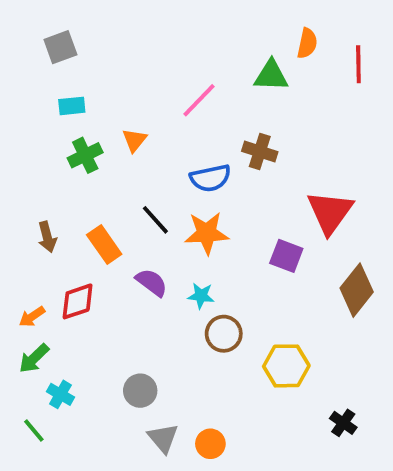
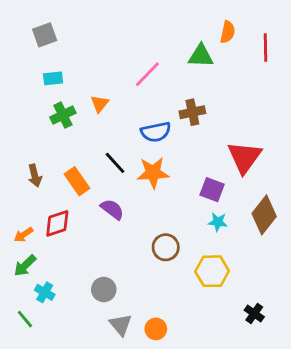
brown cross: (260, 151) -> (192, 112), turned -30
cyan star: (201, 296) -> (218, 222), moved

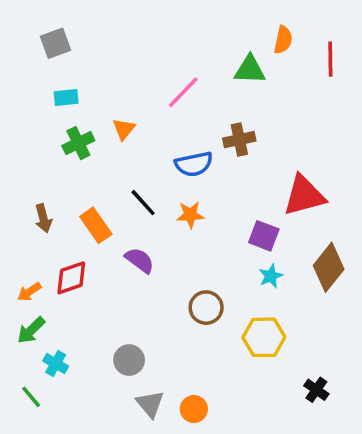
red triangle: (244, 157) -> (304, 196), turned 39
orange star: (153, 173) -> (190, 215), size x0.7
cyan star: (218, 222) -> (271, 276), turned -30

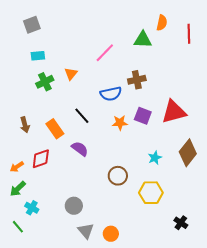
orange star: (190, 215) -> (120, 123), moved
purple square: (264, 236) -> (143, 116), moved

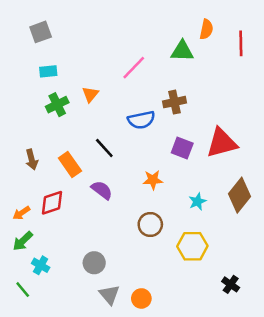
orange star: (120, 123) -> (153, 180), moved

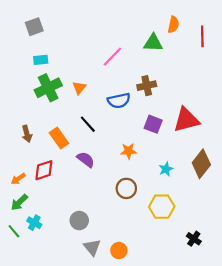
orange triangle: (90, 94) -> (79, 88), moved
green cross: (57, 105) -> (48, 88), size x1.4
green line: (23, 290) -> (14, 231), moved

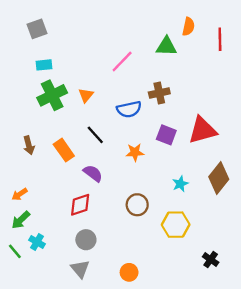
orange star: (128, 151) -> (135, 152), moved
red diamond: (44, 170) -> (80, 205), moved
gray triangle: (92, 247) -> (80, 269), moved

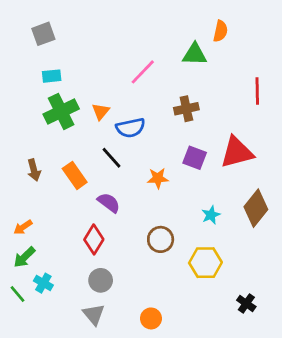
red line: (220, 39) -> (257, 91), moved
blue semicircle: (129, 109) -> (131, 128), moved
red diamond: (80, 205) -> (94, 239), turned -40

